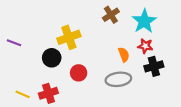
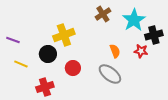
red star: (145, 46) -> (141, 51), moved
black cross: (154, 66) -> (154, 35), moved
gray ellipse: (118, 79) -> (110, 74), turned 45
yellow line: (23, 94) -> (21, 64), moved

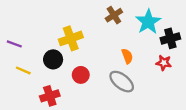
red star: (141, 51) -> (164, 63), moved

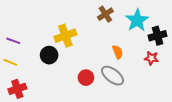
yellow line: (23, 70) -> (10, 62), moved
red circle: (81, 75) -> (86, 78), moved
red cross: (50, 96) -> (17, 89), moved

